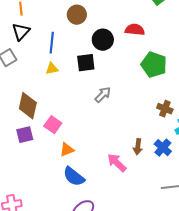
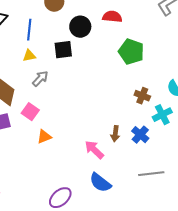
gray arrow: (103, 95) -> (40, 79), moved
blue semicircle: (74, 177) -> (100, 183), moved

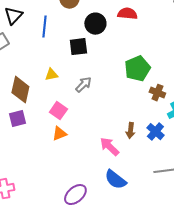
green pentagon: (131, 52) -> (137, 69), moved, turned 30
yellow triangle: (29, 56) -> (51, 75), moved
gray arrow: (40, 79) -> (83, 85), moved
pink square: (30, 112) -> (58, 111), moved

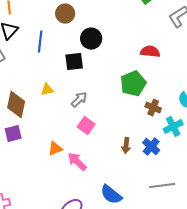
red semicircle: (127, 14) -> (150, 52), moved
pink square: (58, 111) -> (86, 126), moved
pink arrow: (109, 147) -> (77, 162), moved

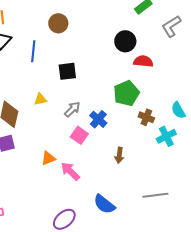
black circle: (91, 39) -> (125, 41), moved
blue cross: (151, 147) -> (98, 119), moved

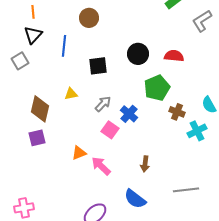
black circle: (125, 41) -> (138, 54), moved
brown arrow: (119, 155) -> (145, 164), moved

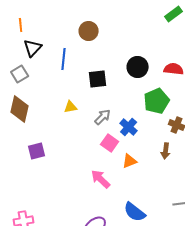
orange line: (33, 12) -> (21, 25), moved
brown diamond: (40, 109) -> (20, 109), moved
orange triangle: (79, 153) -> (130, 161), moved
brown arrow: (145, 164) -> (166, 151), moved

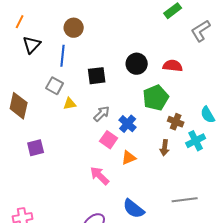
orange line: (21, 25) -> (20, 22), turned 32
brown circle: (89, 31) -> (74, 28), moved
gray square: (20, 74) -> (55, 86), moved, turned -30

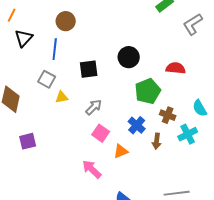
red semicircle: (173, 66) -> (176, 68), moved
blue cross: (128, 124) -> (137, 125), moved

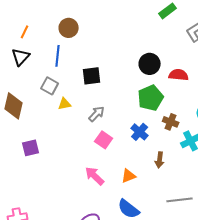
orange line: (12, 15) -> (25, 32), moved
black triangle: (24, 38) -> (21, 57), moved
black circle: (129, 57) -> (150, 64), moved
brown arrow: (157, 141) -> (160, 160), moved
orange triangle: (121, 151) -> (129, 176), moved

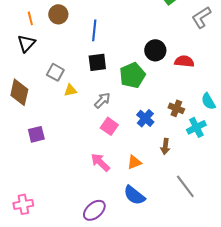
brown circle: (69, 28) -> (58, 14), moved
orange line: (25, 32) -> (30, 18), turned -40
blue line: (58, 56) -> (94, 30), moved
green pentagon: (151, 98) -> (132, 75), moved
gray line: (180, 200) -> (185, 186), turned 60

